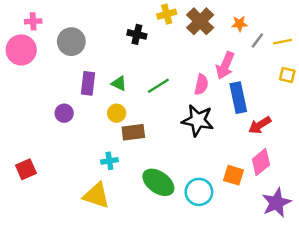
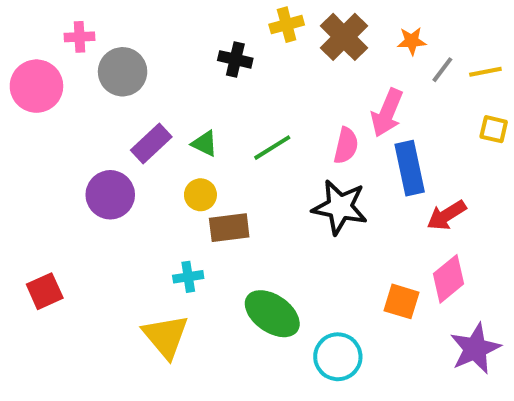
pink cross: (33, 21) -> (80, 37), moved
purple rectangle: (88, 83) -> (151, 144), turned 40
purple circle: (64, 113) -> (110, 195), size x1.5
cyan circle: (199, 192) -> (338, 357), moved
yellow triangle: (96, 195) -> (166, 336), turned 32

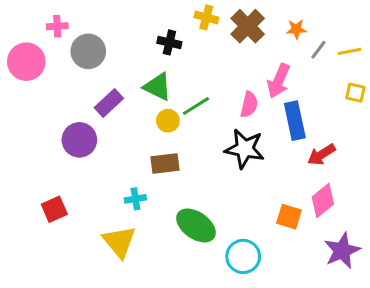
yellow cross: (287, 25) -> (206, 17), turned 30
green triangle: (205, 144) -> (158, 87), moved, size x1.5
yellow circle: (200, 195) -> (168, 121), moved
red square: (45, 291) -> (54, 209), moved

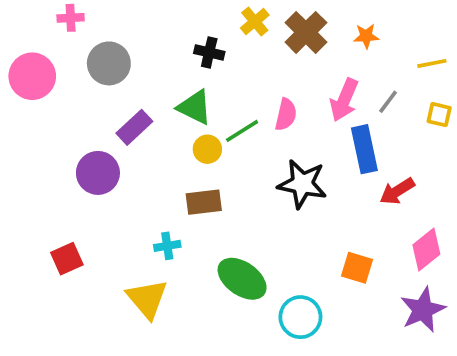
yellow cross: (206, 17) -> (255, 21), turned 35
pink cross: (57, 26) -> (71, 18), moved
gray line: (318, 50) -> (388, 102), moved
pink semicircle: (249, 104) -> (286, 115), moved
pink diamond: (323, 200) -> (426, 250), moved

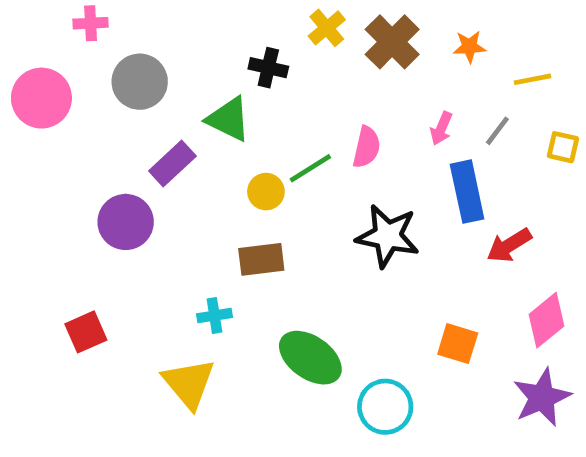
yellow line: (432, 63) -> (533, 79), moved
pink arrow: (344, 100) -> (441, 128), size x0.6
green triangle: (195, 107) -> (229, 119), moved

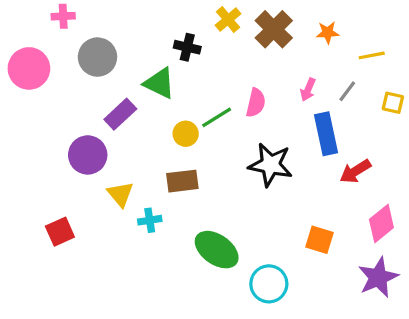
yellow triangle: (189, 383) -> (120, 194), moved, size x0.7

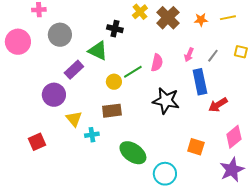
yellow line: (372, 55) -> (228, 18), moved
yellow square: (393, 103) -> (241, 52), moved

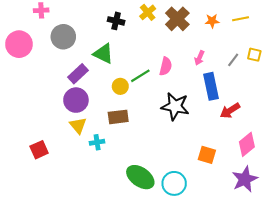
black cross: (115, 29) -> (116, 21), moved
gray line: (213, 56) -> (233, 60), moved
purple circle: (54, 95) -> (76, 100), moved
green ellipse: (133, 153) -> (140, 177), moved

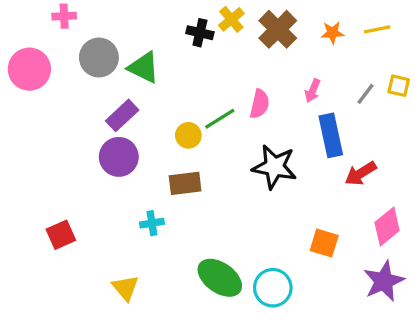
black cross: (116, 21) -> (200, 33), moved
green triangle: (103, 54) -> (144, 67), moved
yellow triangle: (78, 125) -> (125, 288), moved

